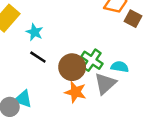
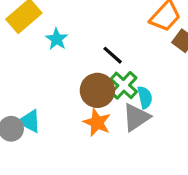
black line: (38, 57) -> (113, 55), moved
cyan semicircle: (120, 67) -> (145, 97), moved, turned 60

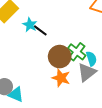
black line: (113, 55) -> (40, 30), moved
cyan triangle: (30, 121) -> (16, 94), moved

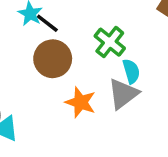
green cross: (77, 52) -> (110, 42), moved
brown circle: (60, 57) -> (53, 59), moved

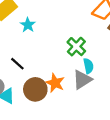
black line: (47, 23) -> (17, 64), moved
brown circle: (53, 59) -> (35, 89), moved

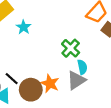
black line: (17, 64) -> (12, 79), moved

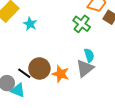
green cross: (71, 48) -> (82, 24), moved
brown circle: (31, 90) -> (39, 68), moved

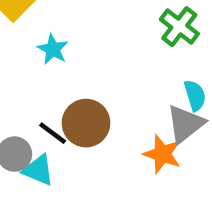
cyan star: (30, 24) -> (53, 49), moved
orange star: (61, 74) -> (162, 154), moved

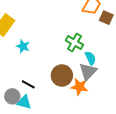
green cross: (179, 27) -> (74, 43), moved
brown circle: (86, 123) -> (62, 76), moved

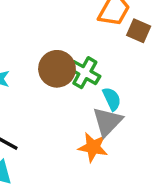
brown circle: (62, 76) -> (57, 69), moved

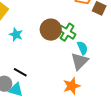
orange star: (93, 147) -> (72, 86), moved, turned -30

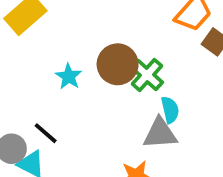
cyan star: (16, 35) -> (69, 76), moved
gray triangle: (80, 61) -> (160, 134), turned 30

